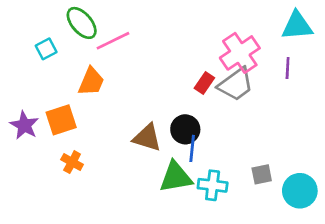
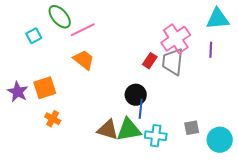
orange trapezoid: (91, 82) -> (84, 60), moved, turned -75
gray trapezoid: (236, 84) -> (173, 62), turned 132
brown triangle: (147, 138) -> (108, 130), moved

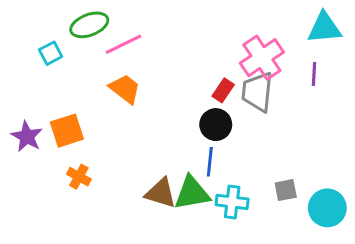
green ellipse: (60, 17) -> (89, 25), turned -70
black circle: (136, 95) -> (216, 125), moved

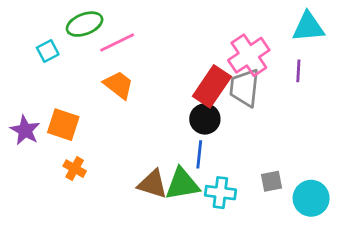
red rectangle: (223, 90) -> (212, 86), size x1.8
orange square: (67, 131) -> (63, 125), turned 36

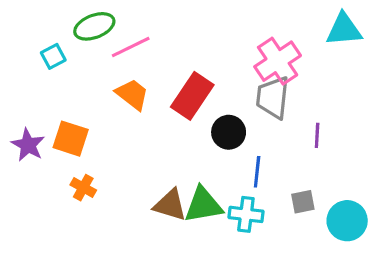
purple line: (298, 71) -> (317, 135), moved
red rectangle: (212, 86) -> (192, 96), moved
blue line: (199, 154) -> (257, 172), moved

